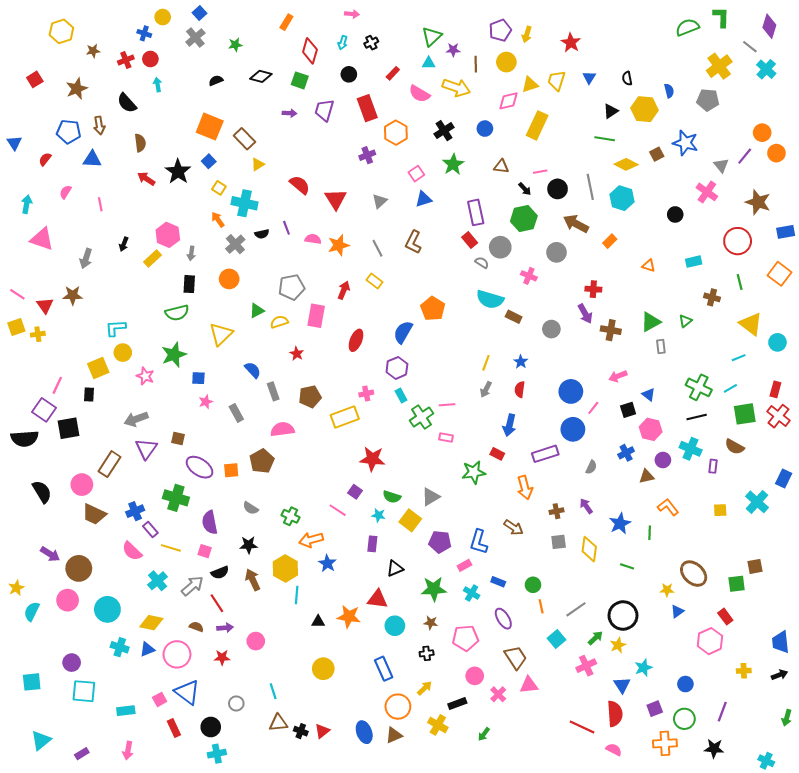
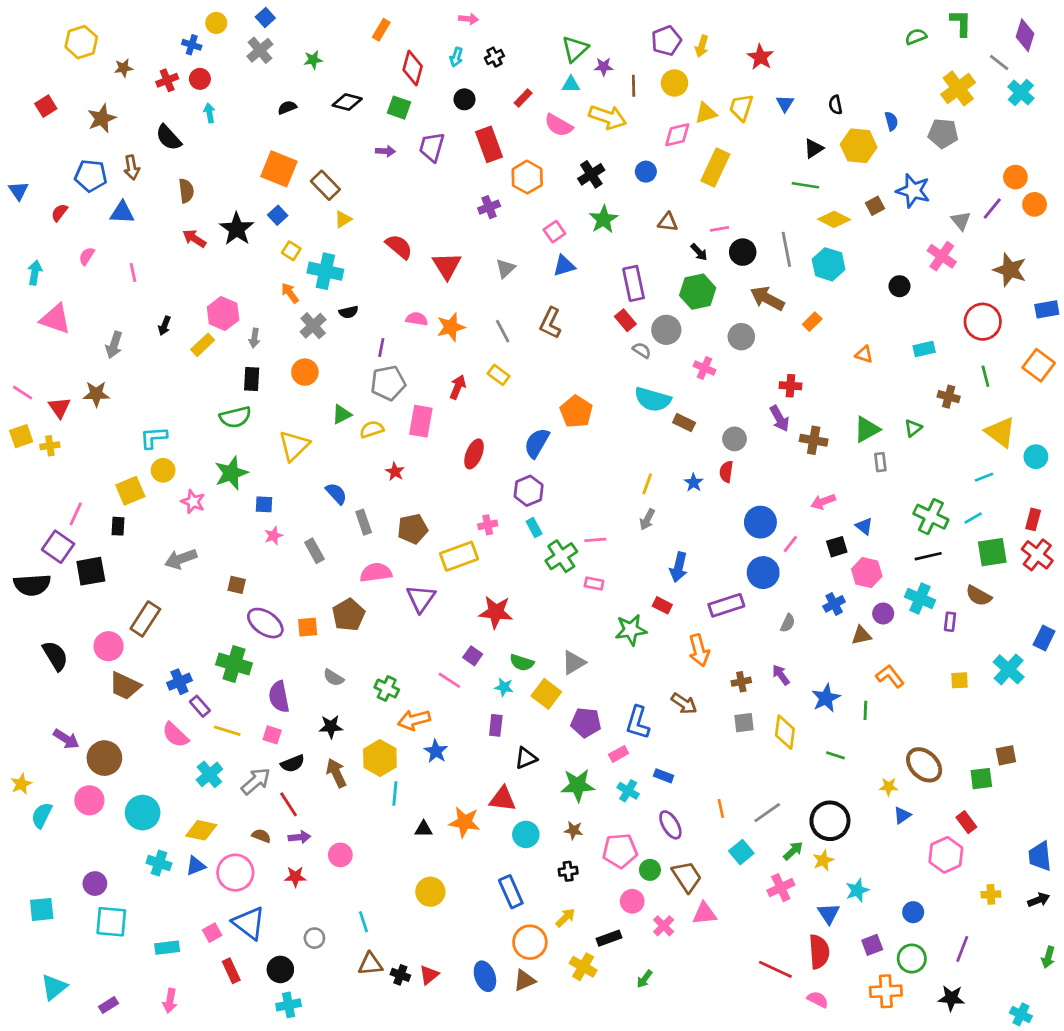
green semicircle: (687, 27) -> (916, 37), size x0.7
purple line: (286, 228) -> (381, 348), moved, turned 32
red semicircle: (520, 389) -> (726, 472), moved
purple triangle: (146, 449) -> (421, 598), moved
green circle: (533, 585) -> (650, 870), moved

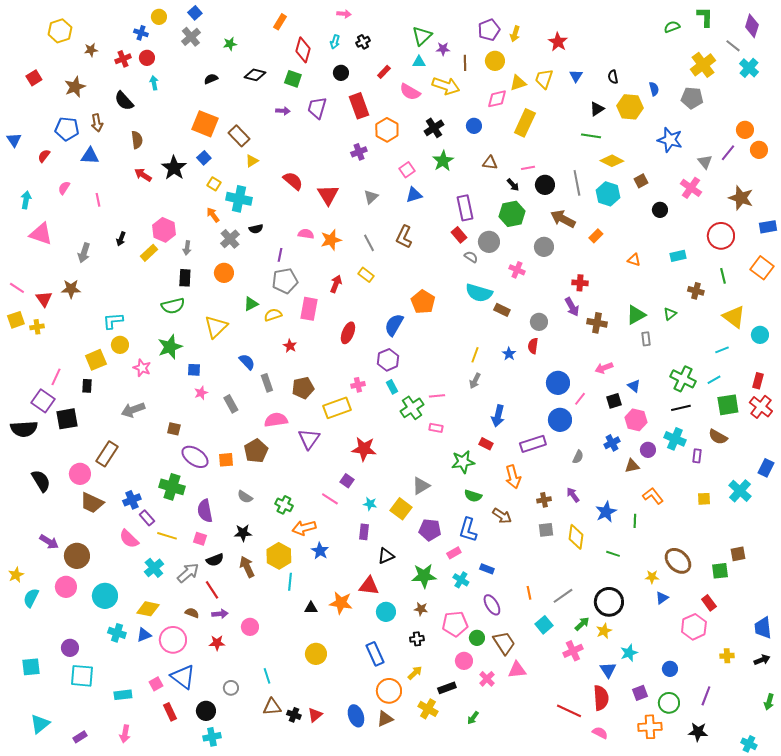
brown square: (875, 206) -> (641, 181), moved
green semicircle: (522, 663) -> (473, 496), moved

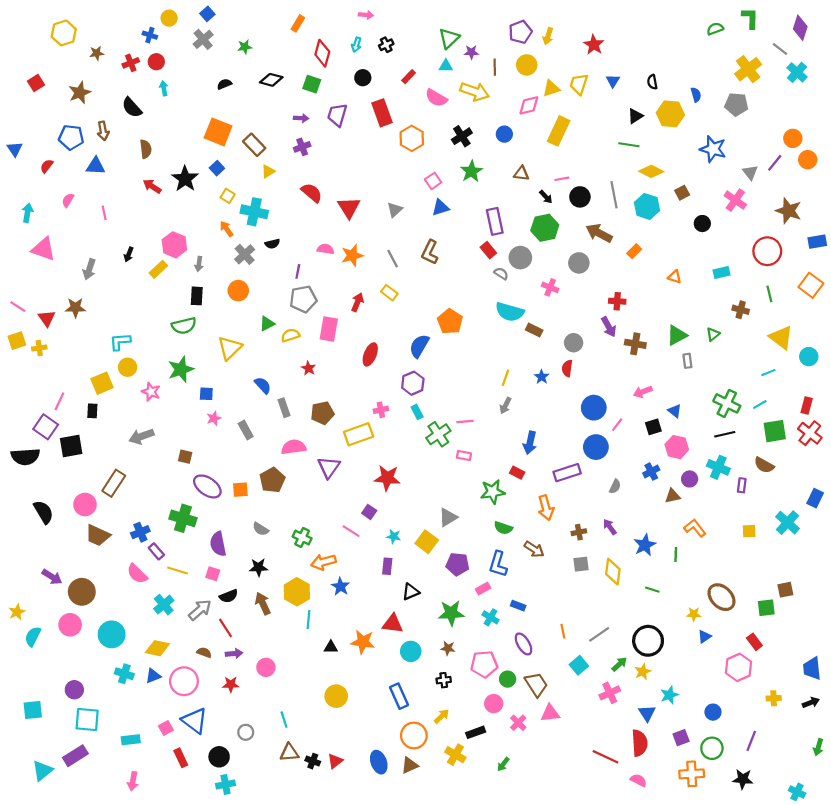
purple cross: (359, 152) -> (302, 147), moved
purple rectangle: (80, 737) -> (75, 756), moved, size x1.6

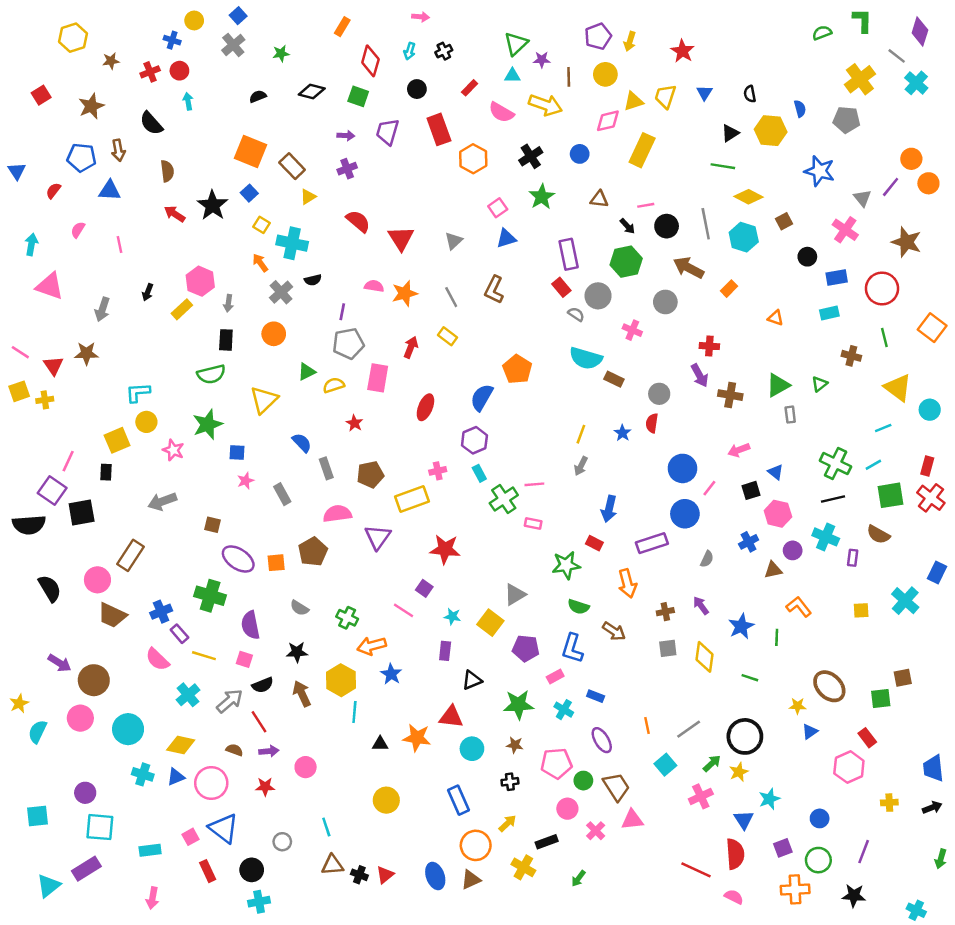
blue rectangle: (817, 242) -> (837, 278), moved

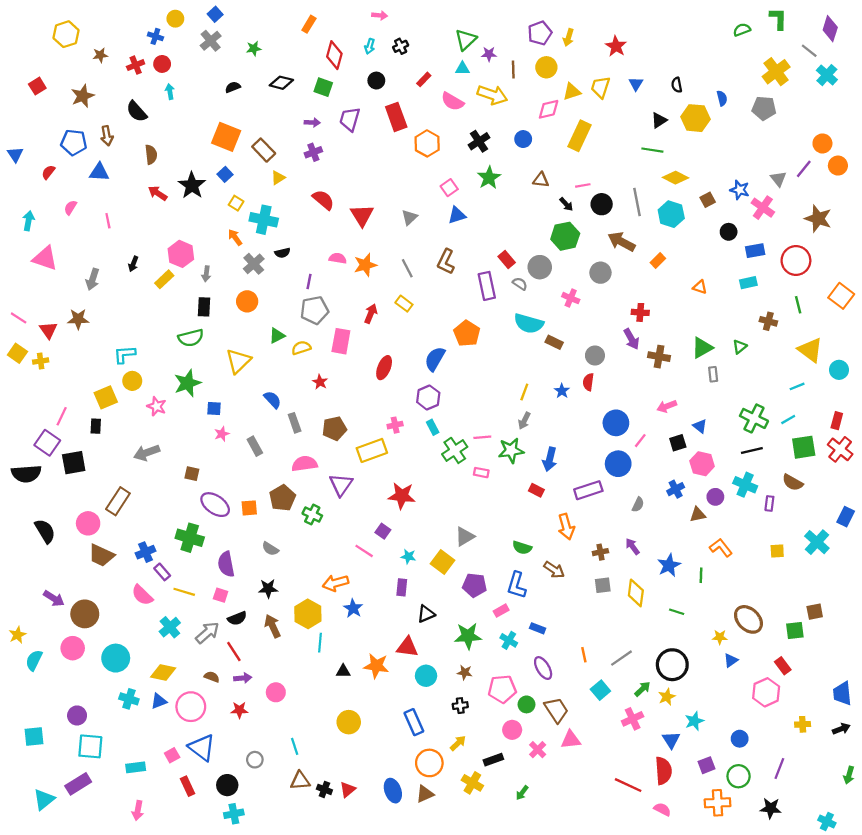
blue star: (820, 171) -> (740, 190), moved, size x0.7
purple rectangle: (569, 254) -> (487, 286), moved
yellow square: (19, 391) -> (17, 353), turned -36
green star: (566, 565) -> (511, 450), moved
green cross: (347, 618) -> (312, 515), moved

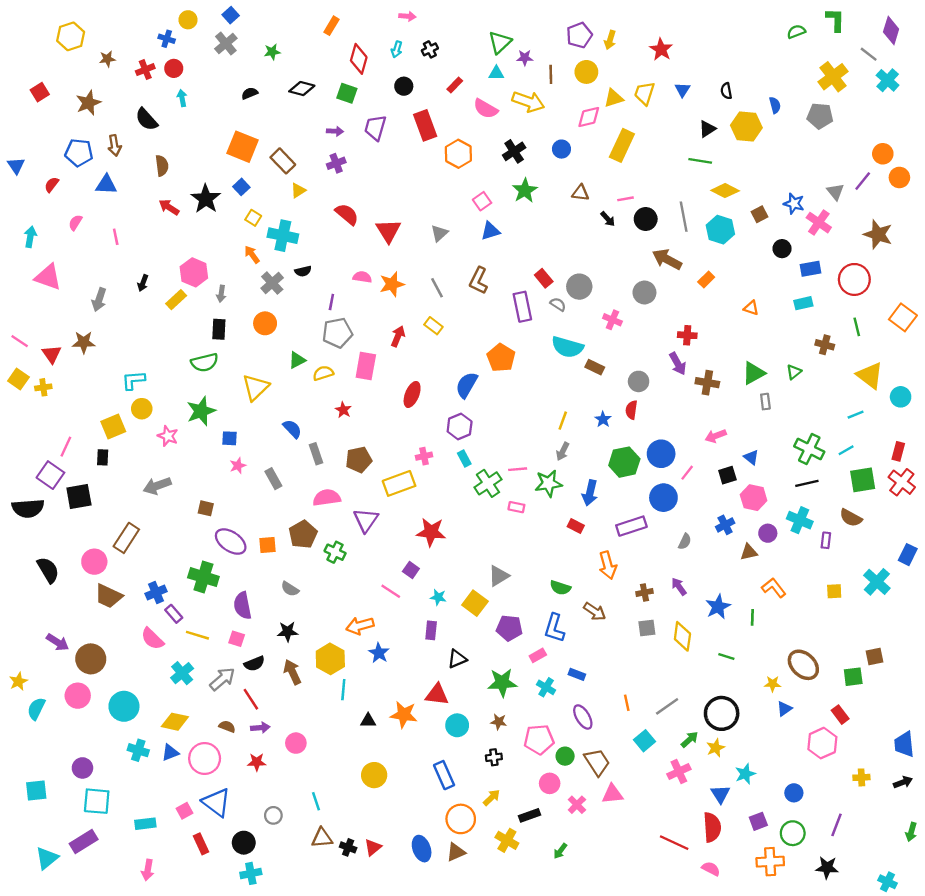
green hexagon: (565, 236) -> (624, 462), moved

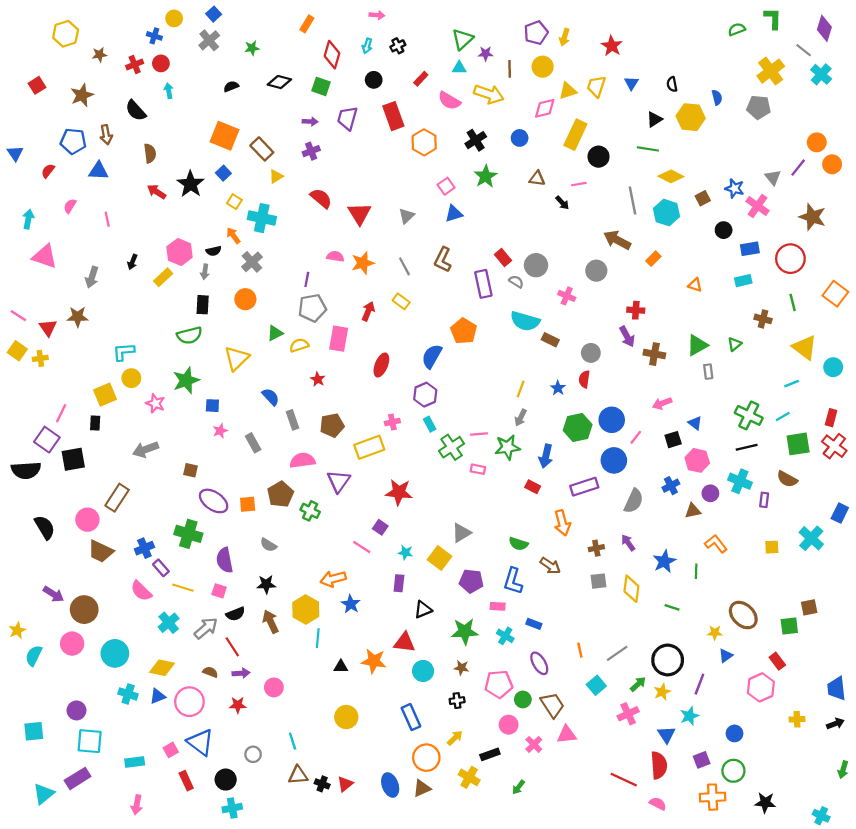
black circle: (646, 219) -> (599, 157), moved
black semicircle: (303, 271) -> (214, 251), moved
gray semicircle: (685, 541) -> (634, 501), size x1.6
pink rectangle: (538, 655) -> (498, 606), turned 32
purple line: (837, 825) -> (699, 684), moved

